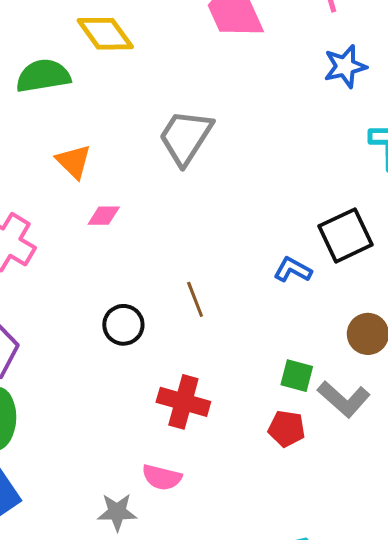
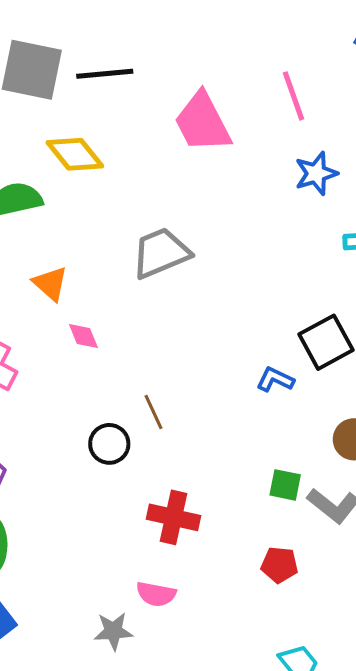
gray trapezoid: (186, 137) -> (161, 253), turned 38
pink diamond: (104, 216) -> (83, 336), turned 72
brown line: (195, 299) -> (154, 412), moved
red pentagon: (287, 429) -> (279, 565), moved

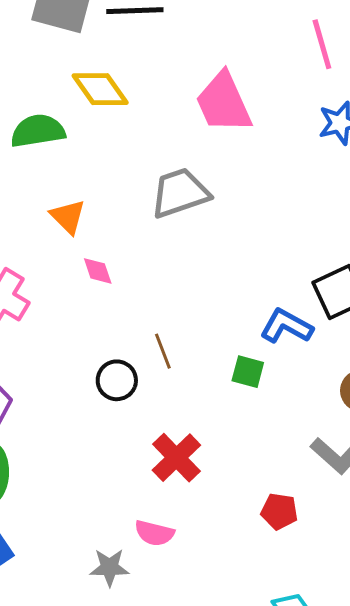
pink trapezoid: (203, 122) -> (224, 103), moved
blue L-shape: (275, 379) -> (286, 326), size x1.4
green square: (285, 485) -> (248, 372), moved
red cross: (174, 517) -> (176, 458), turned 30

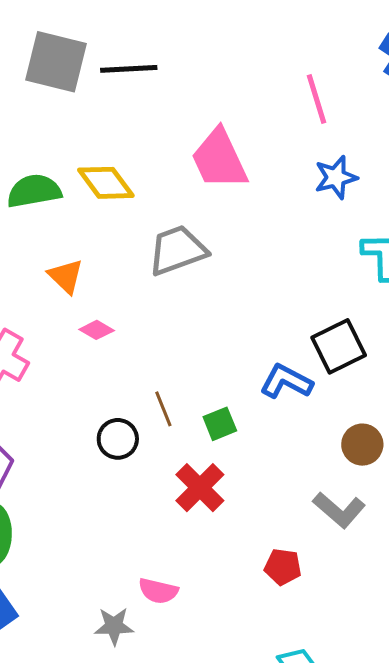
yellow diamond: (100, 89) -> (106, 183), moved
pink diamond: (98, 271) -> (97, 330), turned -40
green square: (248, 372) -> (220, 424), moved, turned -36
red cross: (176, 458) -> (200, 488), moved

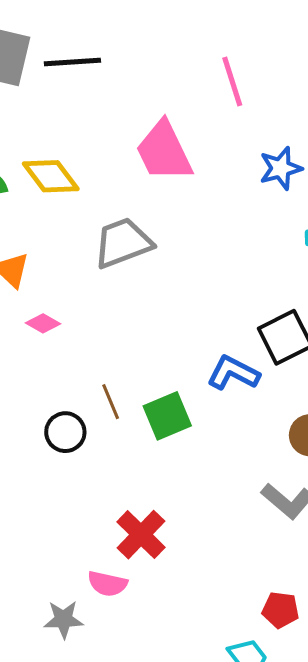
pink line: (316, 99) -> (232, 81), moved
green square: (220, 424) -> (167, 416), size x1.4
red cross: (200, 488) -> (141, 535), moved
red pentagon: (283, 567) -> (281, 610), moved

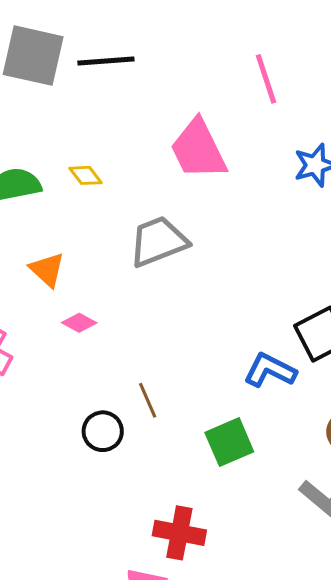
yellow diamond: (51, 176) -> (85, 175), size x0.6
green square: (167, 416) -> (229, 442), moved
red cross: (141, 535) -> (179, 533), turned -33

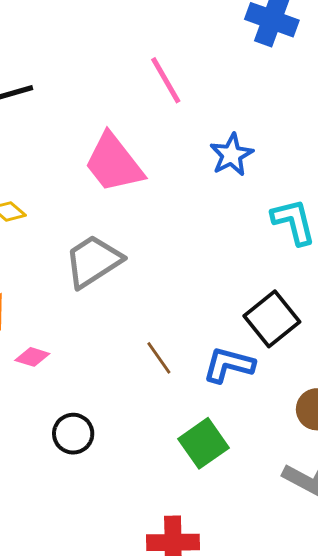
brown line: (148, 400) -> (159, 358), moved
black circle: (103, 431) -> (73, 434), moved

